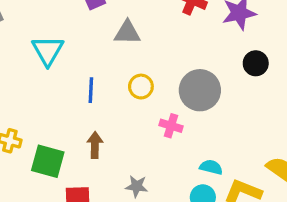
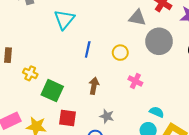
gray triangle: (127, 33) -> (137, 18), moved
gray circle: (200, 90) -> (159, 41), moved
brown arrow: (95, 145) -> (94, 86), moved

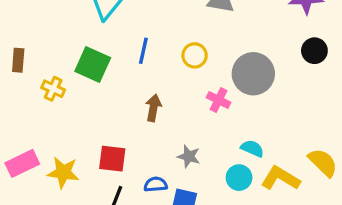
gray circle: (159, 41) -> (253, 74), moved
green square: (52, 91) -> (93, 64), moved
gray star: (107, 116) -> (189, 156), moved

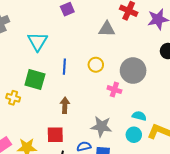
brown arrow: (153, 108) -> (65, 105), moved
gray star: (189, 156) -> (101, 126), size x1.5

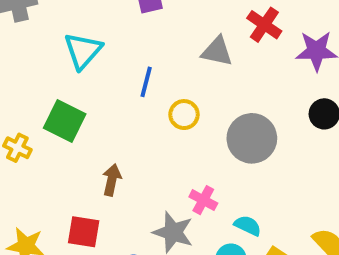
blue line: (64, 67) -> (146, 82), moved
pink cross: (114, 90) -> (203, 200), moved

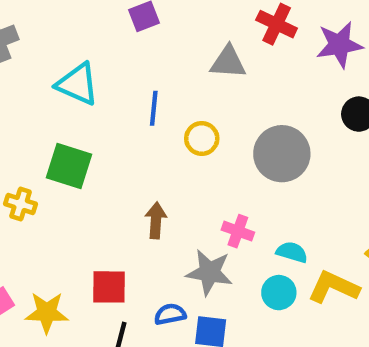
cyan triangle: (83, 51) -> (78, 84), turned -39
brown arrow: (112, 180) -> (156, 220), moved

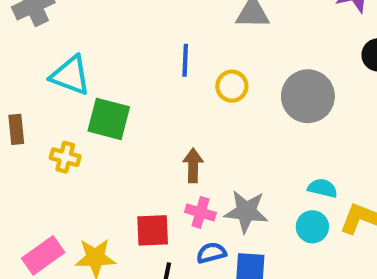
cyan triangle: (78, 84) -> (70, 75), moved
pink cross: (238, 231) -> (200, 212), moved

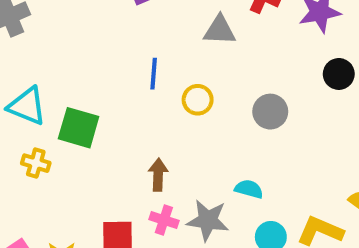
cyan triangle: (70, 75) -> (27, 106), moved
gray circle: (308, 96) -> (270, 112), size x0.7
cyan semicircle: (323, 188) -> (249, 189), moved

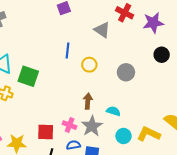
gray triangle: (220, 30) -> (102, 30), turned 30
brown arrow: (158, 175) -> (88, 101), moved
gray star: (208, 220) -> (92, 126), turned 30

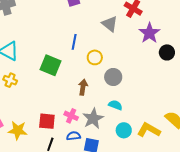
purple star: (153, 23) -> (149, 33), moved, turned -30
gray circle: (126, 72) -> (113, 77), moved
green square: (28, 76) -> (51, 65), moved
brown arrow: (88, 101) -> (83, 87), moved

